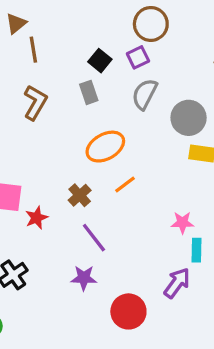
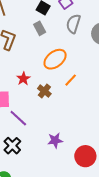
red star: (36, 218) -> (23, 79), moved
purple line: (94, 238) -> (18, 118), moved

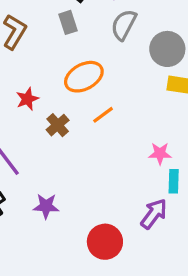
purple star: (55, 140) -> (46, 206), moved

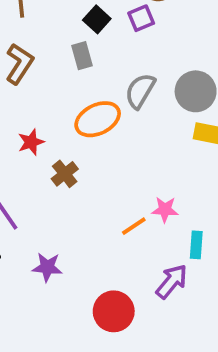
gray semicircle: (124, 25) -> (140, 91), moved
orange line: (103, 115) -> (134, 226), moved
pink star: (160, 154) -> (165, 210), moved

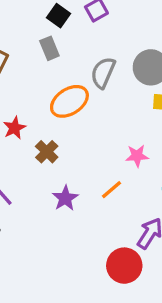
pink star: (165, 210) -> (137, 156), moved
purple star: (47, 267) -> (65, 198), moved, turned -30
red circle: (114, 311) -> (124, 266), moved

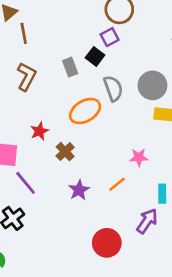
black square: (59, 16) -> (95, 56), moved
gray semicircle: (103, 73) -> (113, 88), turned 135
red circle: (124, 266) -> (107, 243), moved

